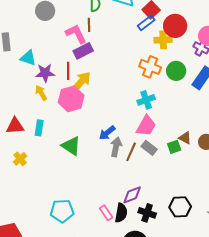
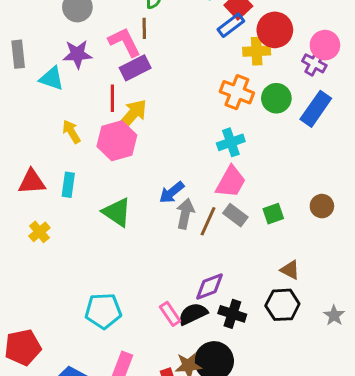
purple star: (45, 73) -> (77, 54), moved
brown triangle: (185, 138) -> (290, 270), moved
black semicircle: (121, 213) -> (193, 314), turned -126

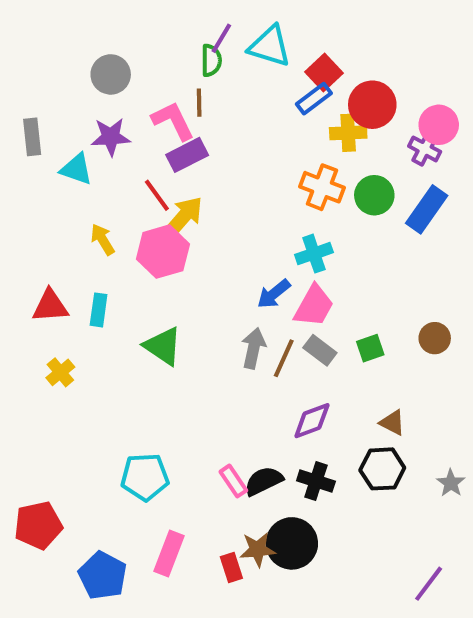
red line: (112, 98) -> (157, 195), turned -36
blue arrow: (172, 192) -> (274, 294), moved
purple diamond: (210, 287) -> (312, 421), moved

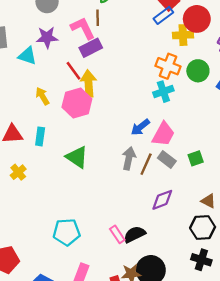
yellow arrow: (183, 217) -> (88, 83), turned -45
cyan cross: (314, 254) -> (163, 92), moved
black cross: (316, 481) -> (201, 260), moved

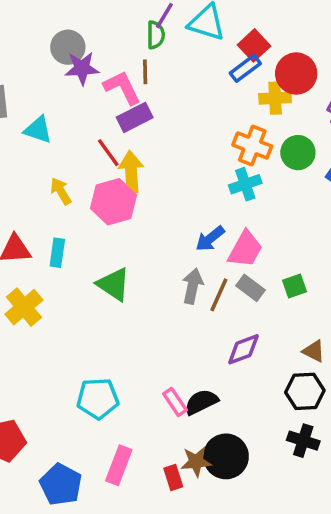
purple star: (47, 37) -> (82, 68), moved
yellow cross: (18, 172) -> (24, 307), size x1.5

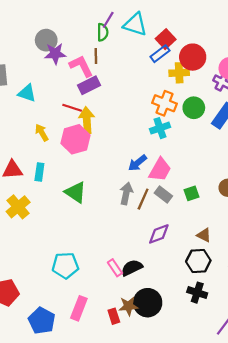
red line: (108, 153) -> (72, 108), turned -36

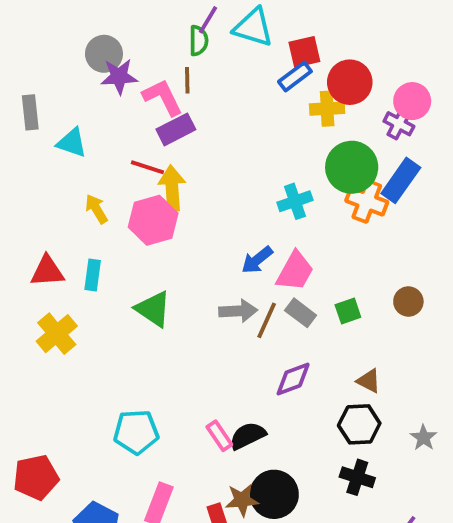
red square: (166, 39) -> (304, 52), turned 30
orange cross: (164, 103) -> (367, 201), moved
green circle: (194, 108) -> (352, 167), size x1.4
gray arrow: (126, 193) -> (238, 311), turned 75

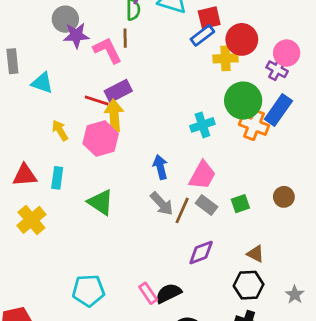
purple rectangle: (176, 129) -> (118, 91), moved
blue arrow: (257, 260) -> (160, 167), moved, turned 115
gray arrow: (238, 311) -> (162, 204), turned 50

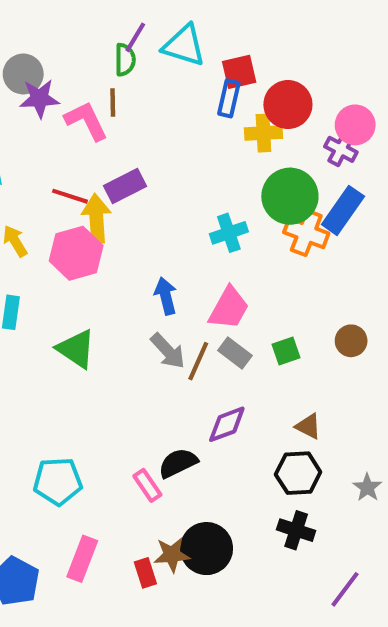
blue rectangle: (202, 35) -> (229, 98), turned -40
purple rectangle: (118, 91) -> (125, 186), moved
black semicircle: (168, 293) -> (178, 463), moved

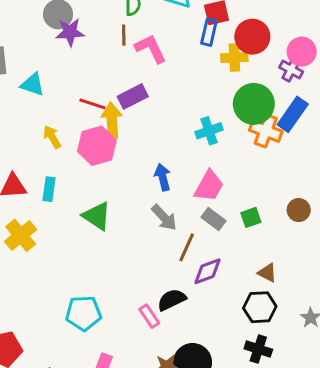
pink L-shape: (86, 121) -> (151, 49), moved
brown line: (198, 361) -> (187, 247), moved

